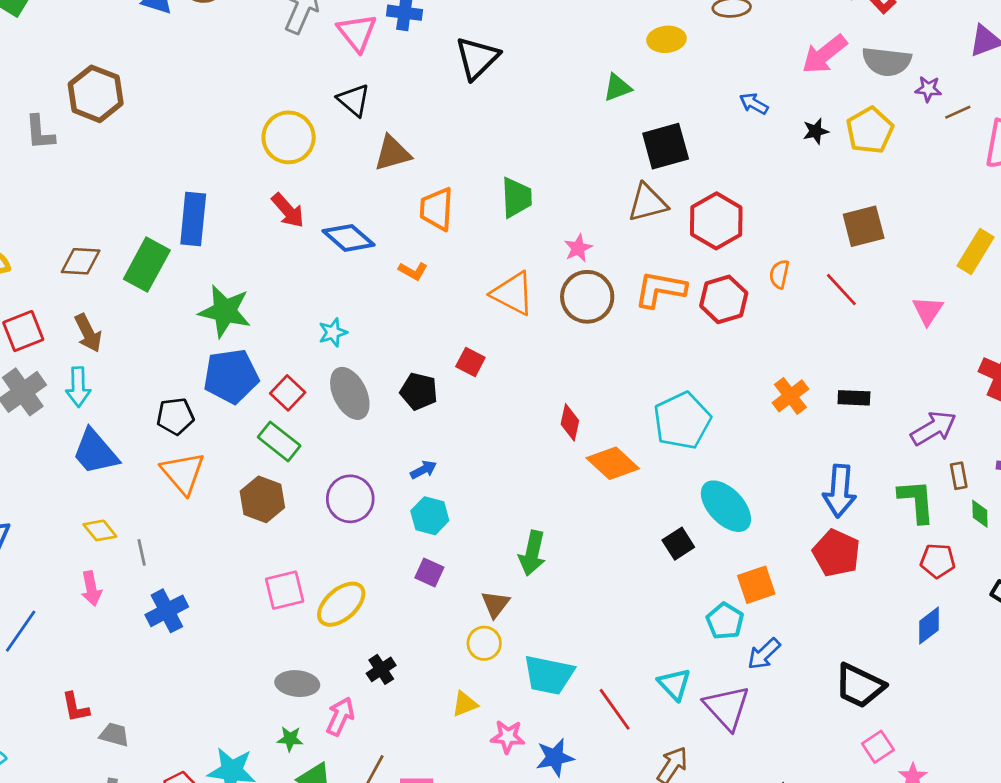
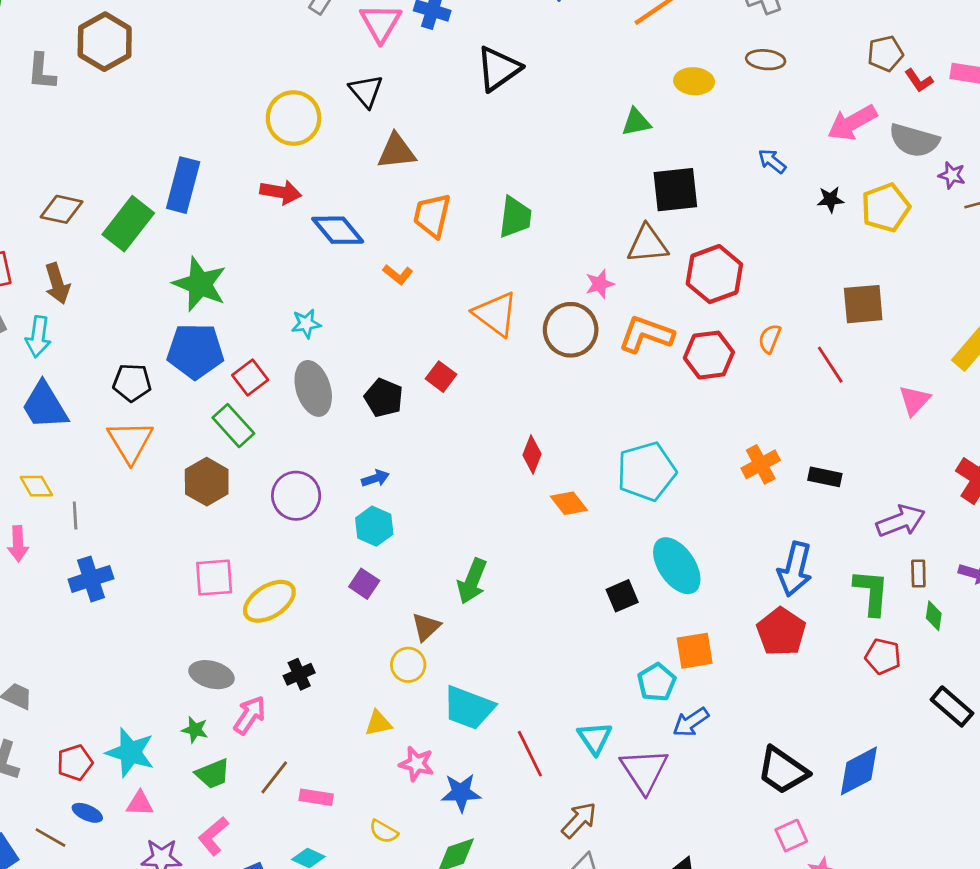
red arrow: (288, 210) -> (281, 192), turned -48
pink star: (578, 248) -> (600, 284), moved
orange diamond: (613, 463) -> (569, 503), size x0.7
blue diamond: (929, 626) -> (859, 771), moved, size x1.4

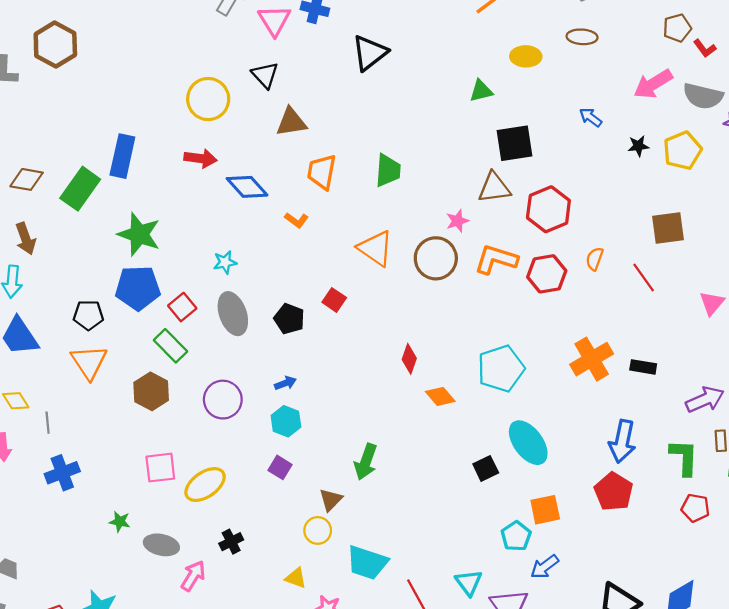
orange cross: (761, 464) -> (592, 359), size x1.4
yellow triangle: (378, 723) -> (296, 578), turned 35
green star: (195, 730) -> (120, 522), moved

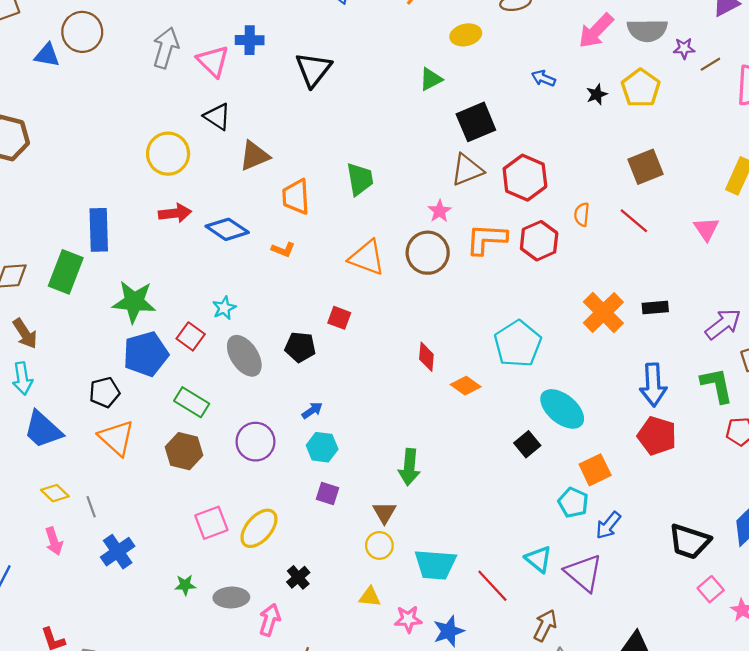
red square: (182, 307) -> (191, 336), moved

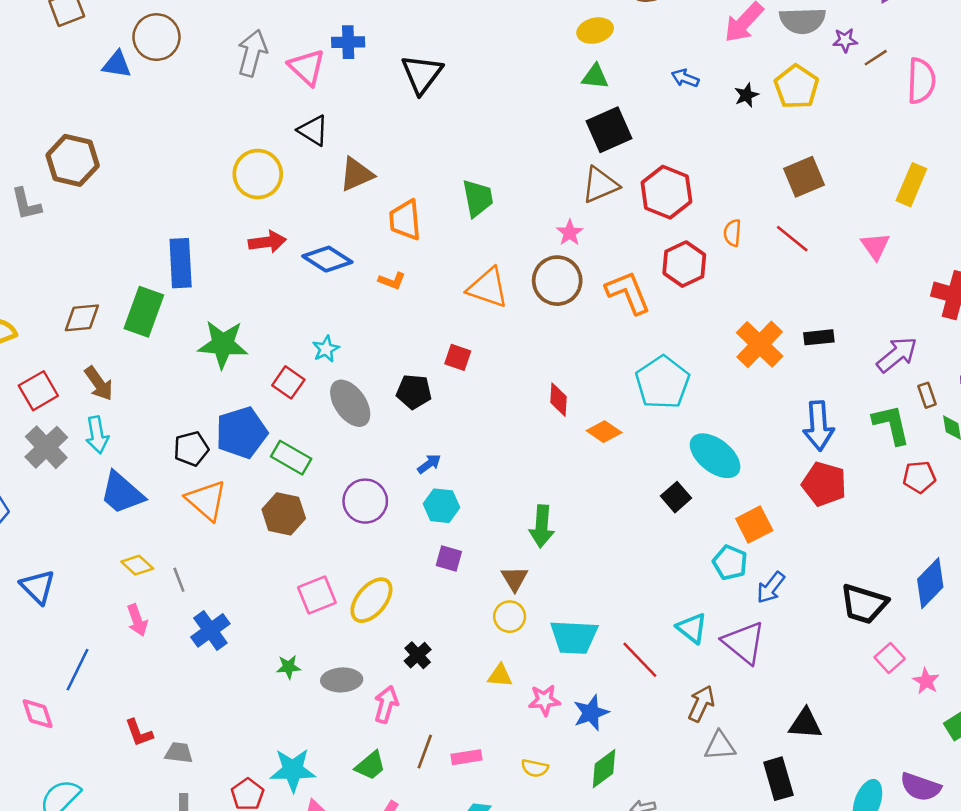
green triangle: (431, 79) -> (595, 77), moved, turned 35
orange L-shape: (486, 239) -> (628, 292), moved, turned 66
blue pentagon: (146, 354) -> (242, 433), moved

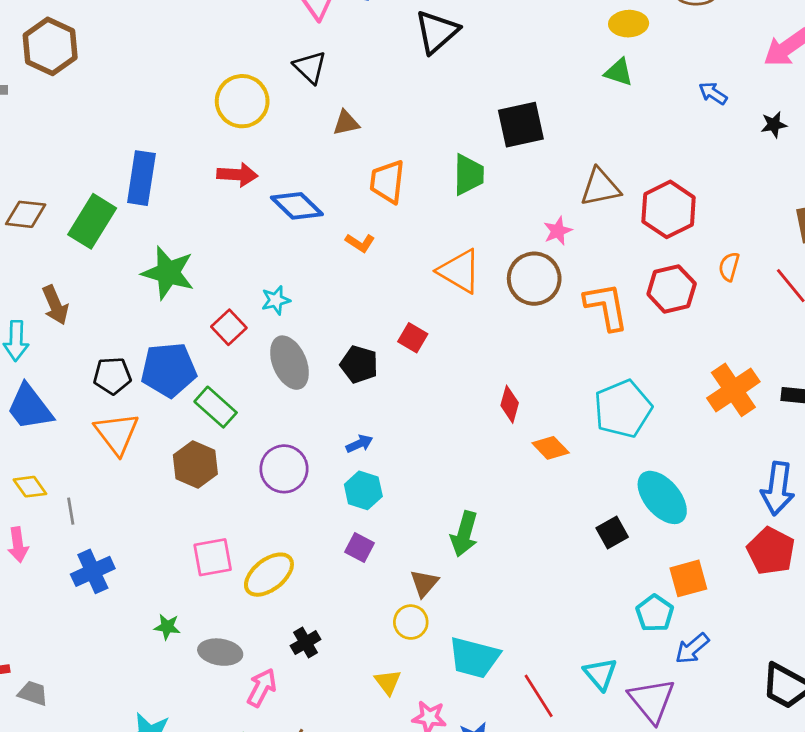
black square: (609, 130) -> (521, 125), moved
brown triangle: (356, 174) -> (346, 123), size x0.7
brown arrow: (99, 383) -> (55, 305), moved
yellow triangle: (500, 676) -> (388, 682), turned 36

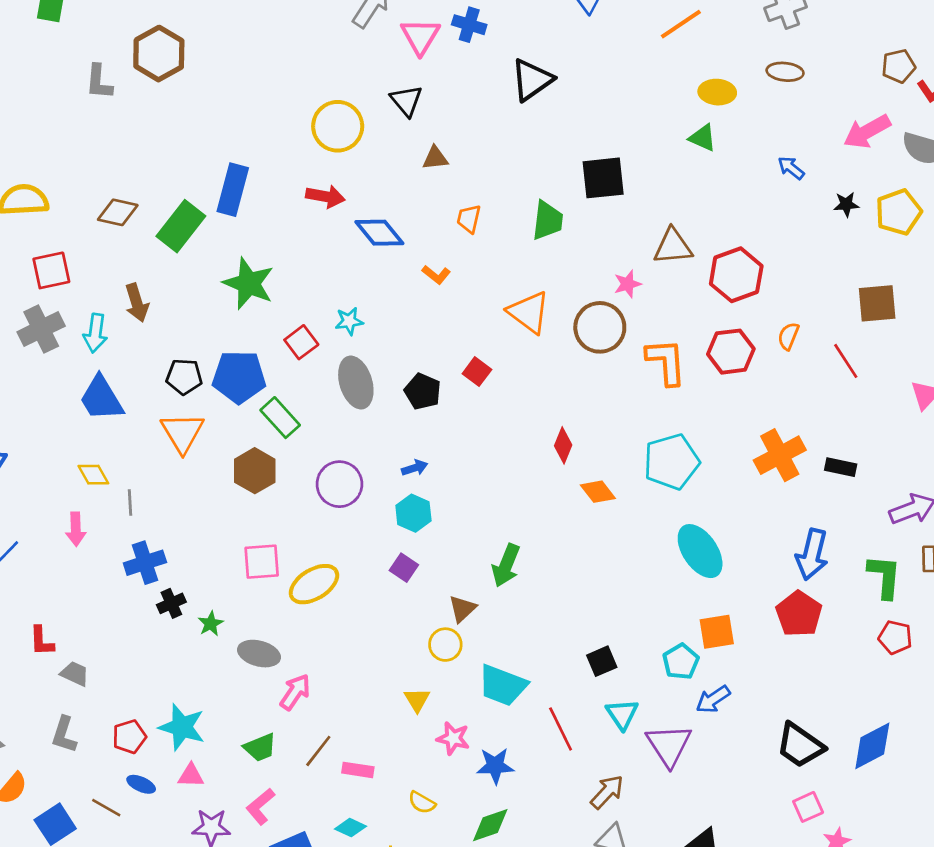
orange trapezoid: (387, 182) -> (469, 219), size x0.7
black square: (612, 532) -> (602, 661), moved
green star: (167, 627) -> (211, 624), turned 30
black cross: (306, 643) -> (171, 603), moved

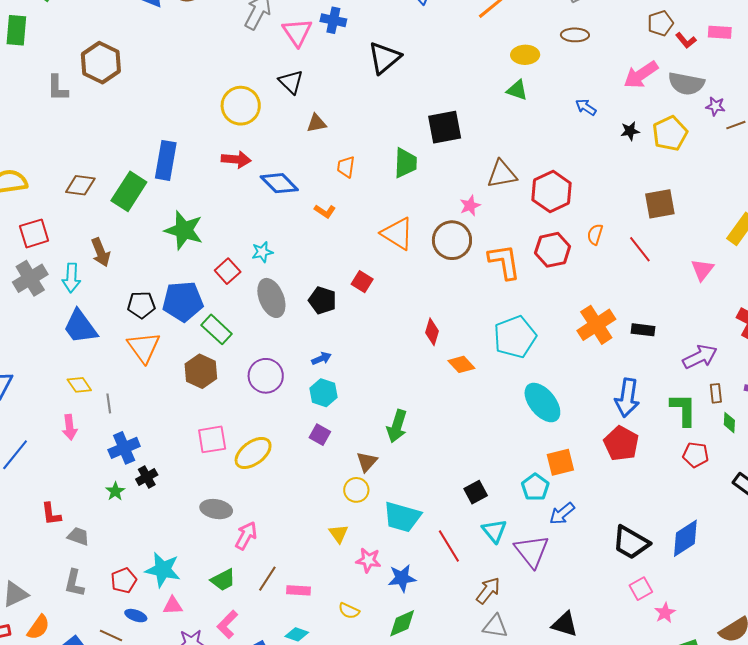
green star: (211, 624) -> (115, 491), moved

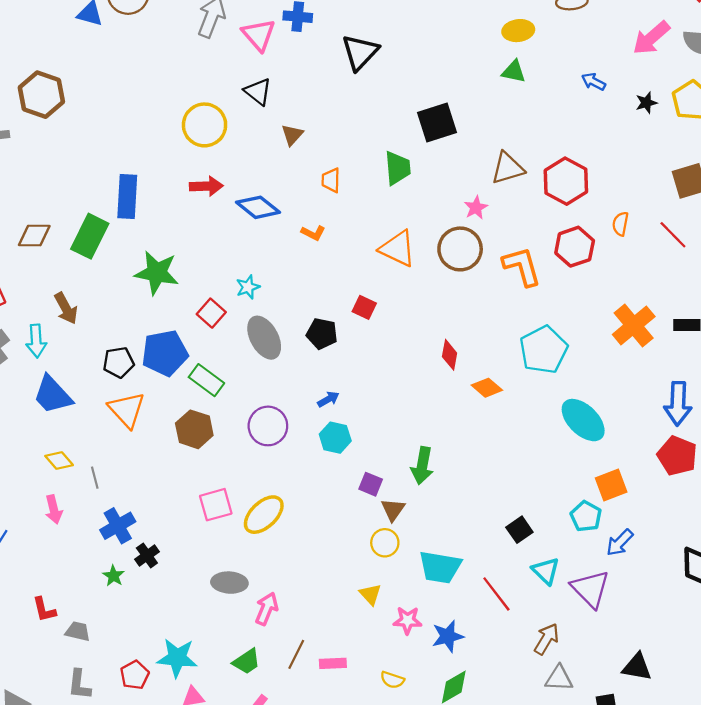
brown triangle: (316, 123) -> (292, 135), turned -30
purple square: (320, 435) -> (371, 484), moved

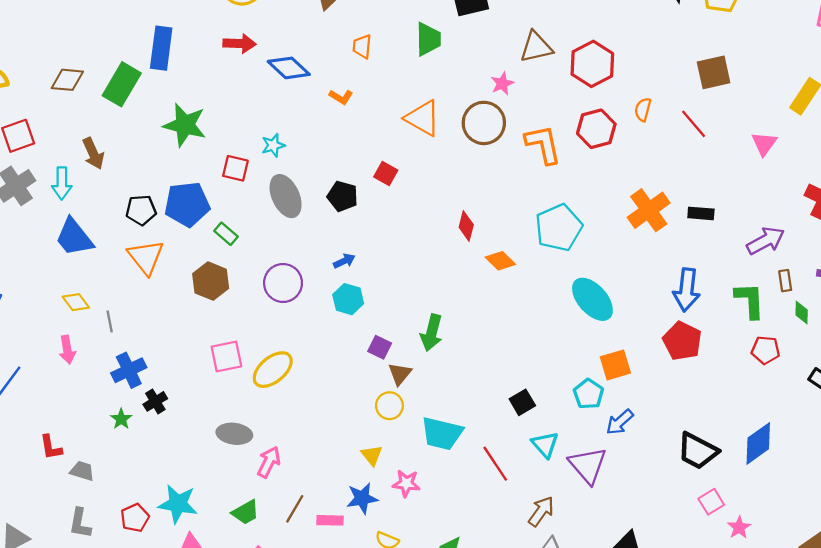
red square: (211, 313) -> (235, 168), turned -32
green rectangle: (206, 380) -> (226, 234), size x0.7
blue star: (448, 636) -> (362, 498), moved

